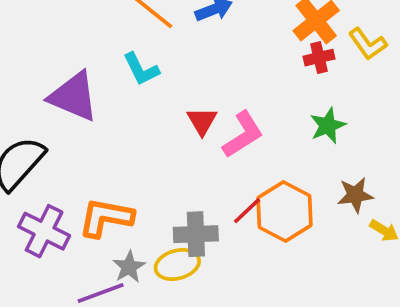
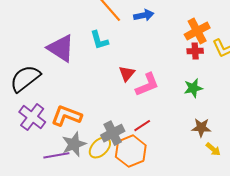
orange hexagon: (285, 212) -> (131, 151), moved
gray cross: (196, 234) -> (113, 133), turned -35
yellow ellipse: (177, 264) -> (100, 148), turned -40
gray star: (129, 267) -> (74, 144), size x1.4

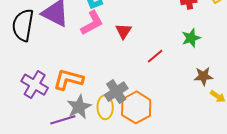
black semicircle: (25, 79) -> (23, 25), moved, turned -36
pink L-shape: (147, 85) -> (92, 23), moved
red line: (142, 126) -> (155, 56), moved
yellow ellipse: (100, 148) -> (105, 107), turned -40

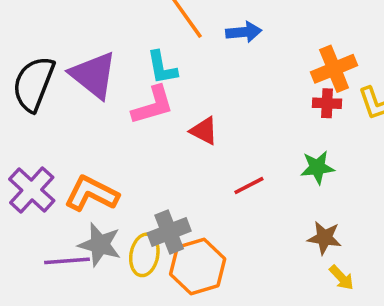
red triangle: (123, 31) -> (204, 131), turned -48
gray star: (79, 107) -> (100, 245), turned 30

